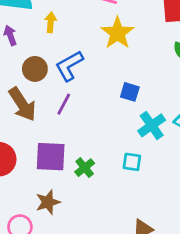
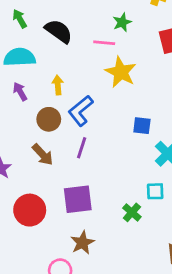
yellow arrow: (51, 22) -> (58, 85), moved
brown arrow: (22, 104) -> (43, 155), size x0.7
green cross: (85, 168) -> (132, 212), moved

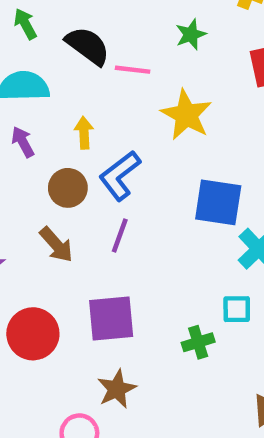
pink line: (104, 43) -> (133, 70), moved
blue square: (142, 126) -> (218, 202), size x1.6
green cross: (132, 212) -> (198, 342), turned 30

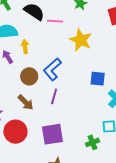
yellow arrow: (84, 133) -> (25, 47), moved
blue square: (218, 202) -> (98, 79), size x0.7
red circle: (33, 334) -> (15, 132), moved

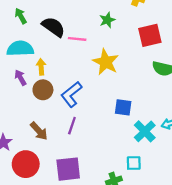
brown circle: (29, 76) -> (43, 90), moved

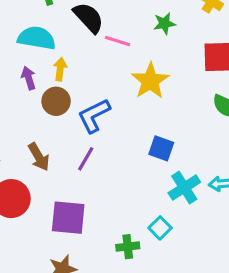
cyan square: (134, 163) -> (160, 228), turned 35

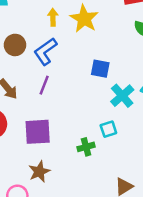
yellow arrow: (60, 69) -> (53, 17), moved
cyan square: (160, 228) -> (108, 129), turned 35

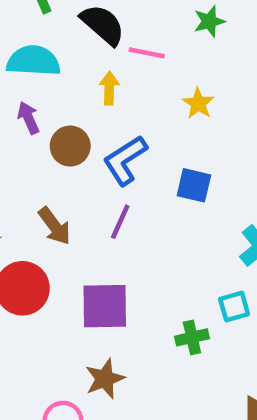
yellow arrow: (53, 17) -> (109, 88), moved
yellow star: (84, 19) -> (198, 103), size x0.6
blue square: (100, 69) -> (194, 185), moved

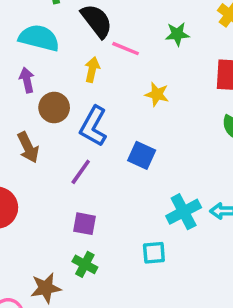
yellow star: (198, 103) -> (157, 94), turned -30
blue L-shape: (125, 160) -> (93, 126), turned -39
brown arrow: (55, 226) -> (28, 147), moved
purple square: (105, 306) -> (85, 224), moved, size x0.6
green cross: (192, 337) -> (85, 264), moved, turned 30

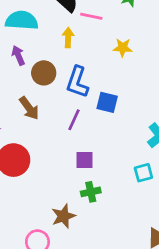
blue square: (142, 155) -> (107, 102), moved
green cross: (85, 264) -> (91, 192), turned -30

